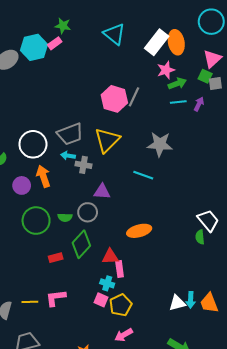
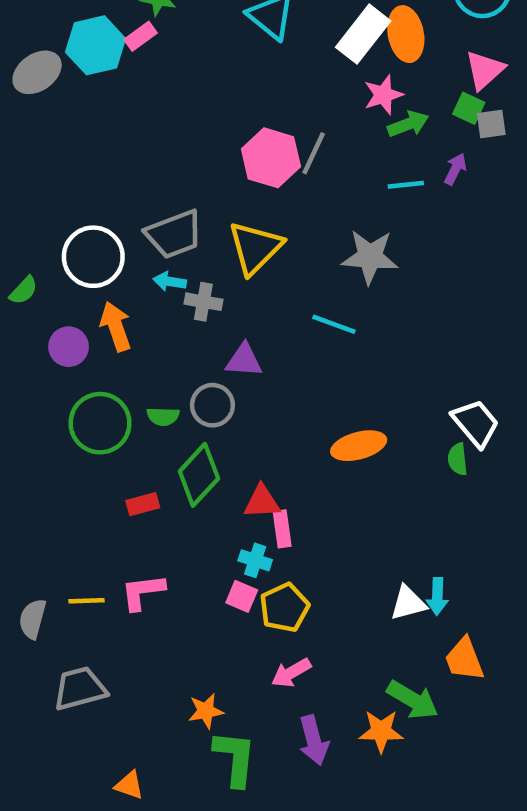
cyan line: (178, 102) -> (406, 185), moved
orange ellipse: (139, 231) -> (359, 446), moved
orange trapezoid: (209, 303) -> (464, 659), moved

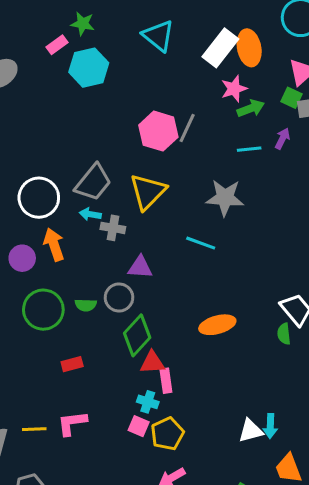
pink rectangle: (140, 36) -> (57, 45), moved
cyan hexagon: (96, 45) -> (89, 68), moved
gray trapezoid: (174, 234) -> (93, 183), turned -30
green diamond: (199, 475) -> (137, 335), moved

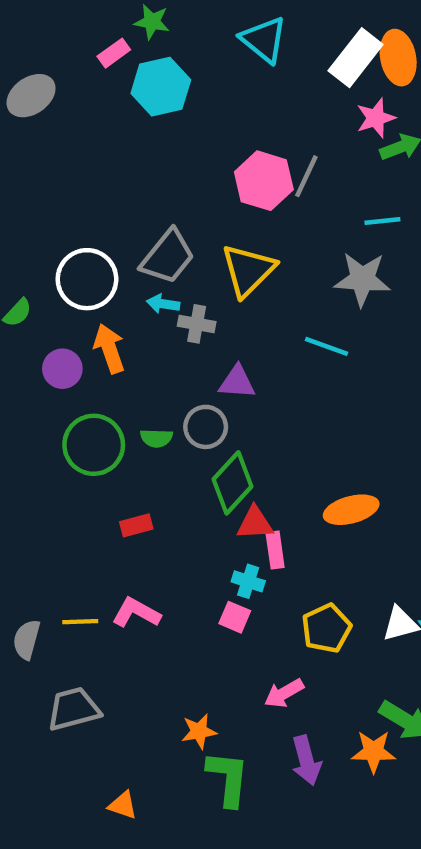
cyan line: (249, 149) -> (382, 221), moved
orange ellipse: (217, 325) -> (351, 510), moved
pink L-shape: (72, 423) -> (136, 613), turned 36
yellow pentagon: (167, 434) -> (326, 628), moved

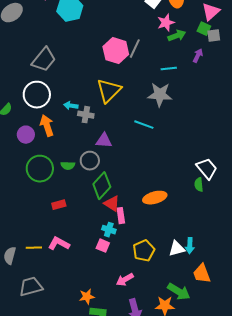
gray trapezoid: (168, 257) -> (44, 60), moved
red triangle: (255, 523) -> (112, 204), turned 36

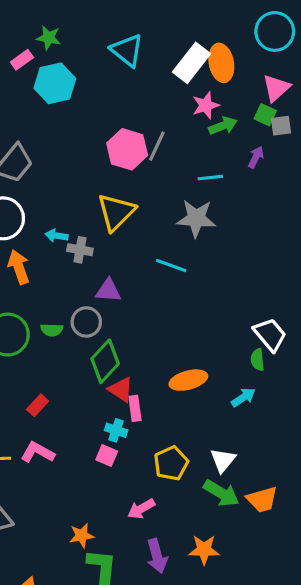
red rectangle: (59, 205) -> (38, 405), moved, turned -32
cyan arrow: (190, 246) -> (243, 397), moved, turned -126
white triangle: (177, 249) -> (223, 460), turned -36
orange trapezoid: (202, 274) -> (262, 499), turned -85
green arrow: (179, 292) -> (221, 493), moved

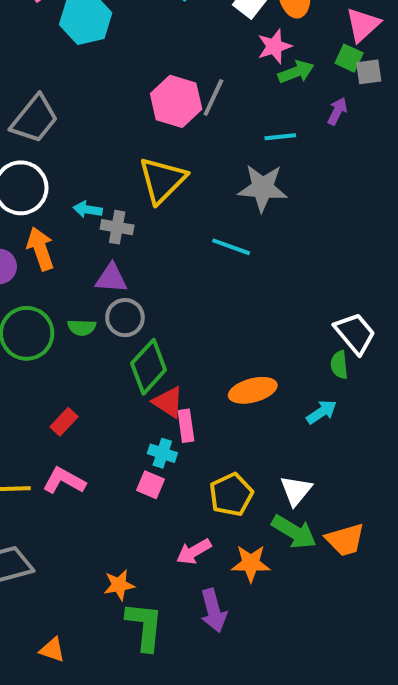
purple triangle: (108, 291) -> (111, 278), moved
orange star: (204, 550) -> (251, 563), moved

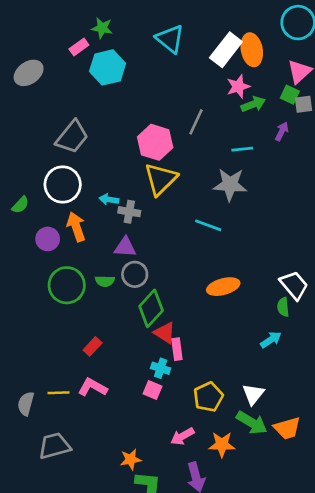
pink hexagon: (176, 101) -> (155, 142), moved
orange ellipse: (253, 390) -> (223, 287), moved

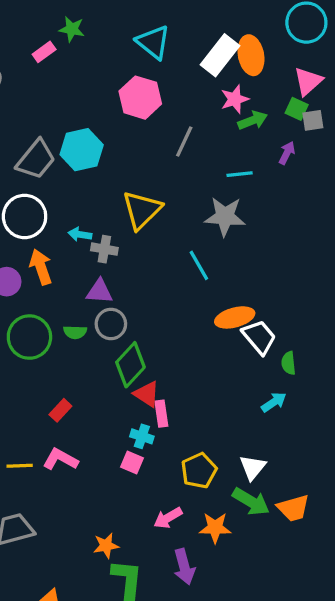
cyan hexagon: (108, 67) -> (82, 150), moved
pink hexagon: (155, 142) -> (140, 98), moved
cyan line: (208, 225) -> (199, 265), turned 40
white trapezoid: (294, 285) -> (259, 337), moved
orange ellipse: (223, 287) -> (235, 317), moved

